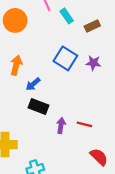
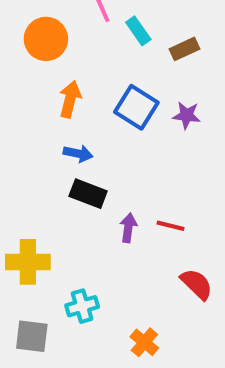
orange arrow: (16, 65) -> (70, 99), moved
blue arrow: (33, 84) -> (78, 153), turned -128

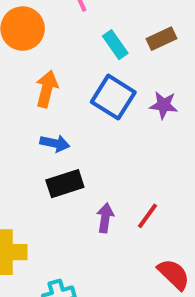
cyan rectangle: (138, 31) -> (115, 45), moved
black rectangle: (88, 194) -> (65, 184), turned -39
red line: (170, 226) -> (148, 216), turned -68

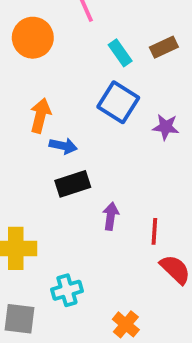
orange arrow: (47, 89) -> (40, 116), moved
purple star: (164, 105) -> (166, 127), moved
red line: (148, 216) -> (154, 231), moved, turned -32

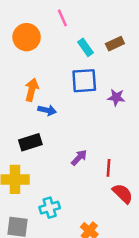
blue square: (118, 102) -> (84, 81), turned -36
black rectangle: (73, 184) -> (30, 142), moved
purple arrow: (111, 216) -> (79, 158), turned 36

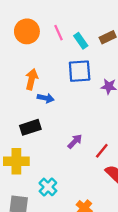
pink line: (62, 18) -> (58, 33), moved
red line: (109, 168) -> (102, 151), turned 35
cyan cross: (50, 208) -> (48, 187), turned -30

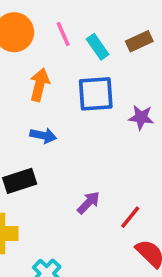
orange arrow: (32, 79) -> (40, 85), moved

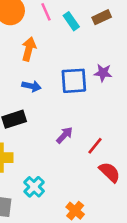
blue square: (96, 94) -> (74, 81), moved

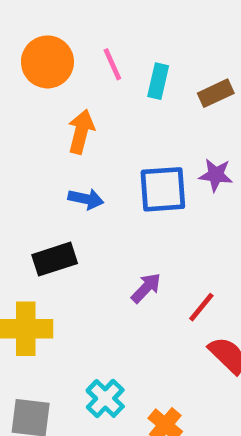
brown rectangle: (102, 17) -> (216, 93), moved
cyan rectangle: (71, 21) -> (158, 81), turned 48
cyan cross: (34, 187) -> (105, 398), moved

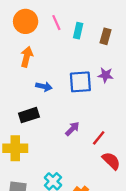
brown rectangle: (216, 93) -> (106, 36), turned -49
orange arrow: (81, 132) -> (27, 57), moved

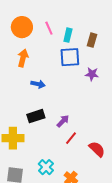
blue square: (80, 82) -> (70, 57), moved
black rectangle: (29, 115) -> (36, 116), moved
red line: (99, 138) -> (71, 138), moved

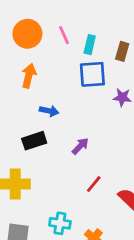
black rectangle: (36, 116) -> (34, 141), moved
purple arrow: (63, 121) -> (80, 146), moved
cyan cross: (46, 167) -> (60, 223), turned -35

